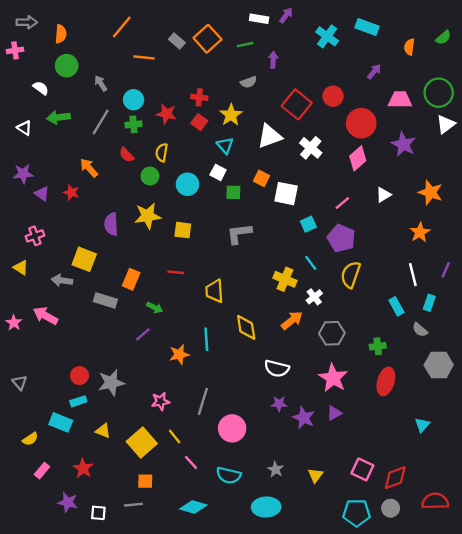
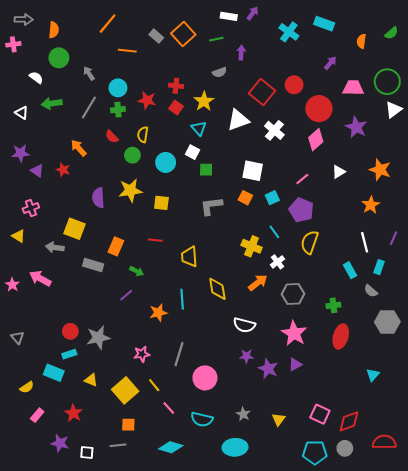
orange square: (261, 178) -> (245, 198), moved

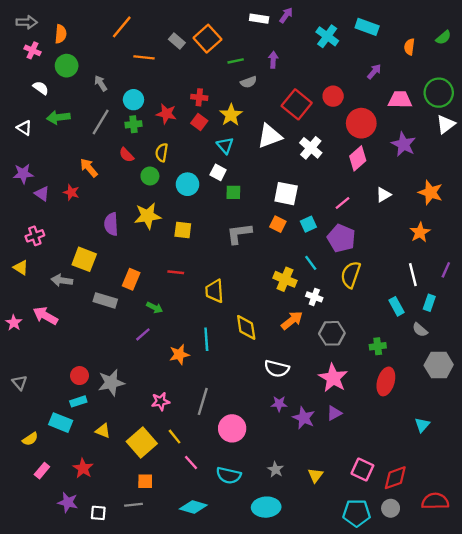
green line: (216, 39) -> (236, 61), moved
pink cross: (13, 44) -> (33, 50), moved, turned 32
white cross: (277, 262) -> (314, 297), turned -32

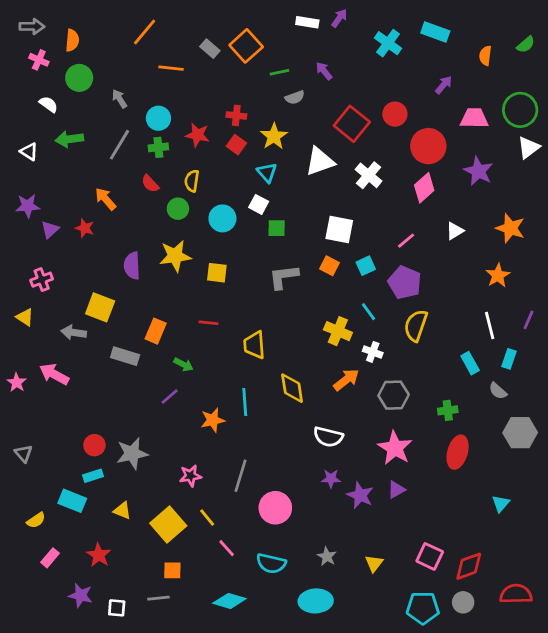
purple arrow: (273, 60) -> (324, 71), turned -42
purple triangle: (42, 194) -> (50, 230), turned 42

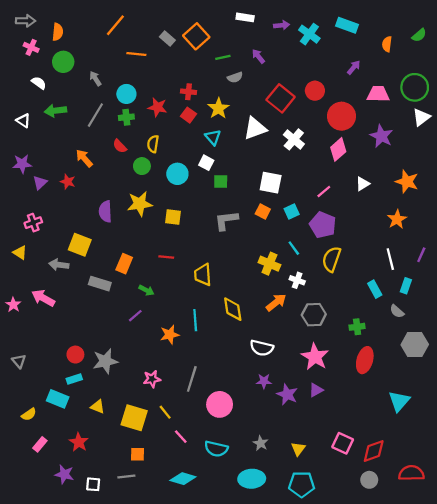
purple arrow: (339, 18) -> (282, 25), moved, turned 48
cyan triangle: (501, 504) -> (399, 401), size x1.5
yellow square: (168, 524) -> (134, 418), turned -32
cyan pentagon: (423, 608) -> (302, 484), moved

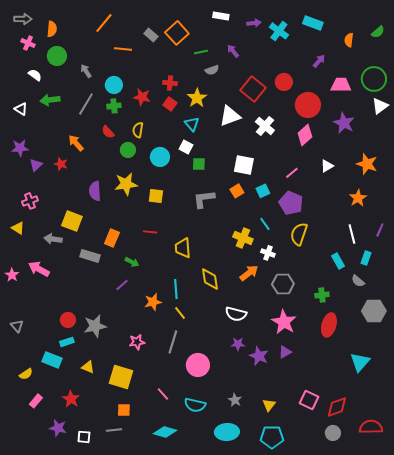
orange square: (263, 212) -> (237, 191), turned 32
yellow line: (165, 412) -> (180, 313), moved

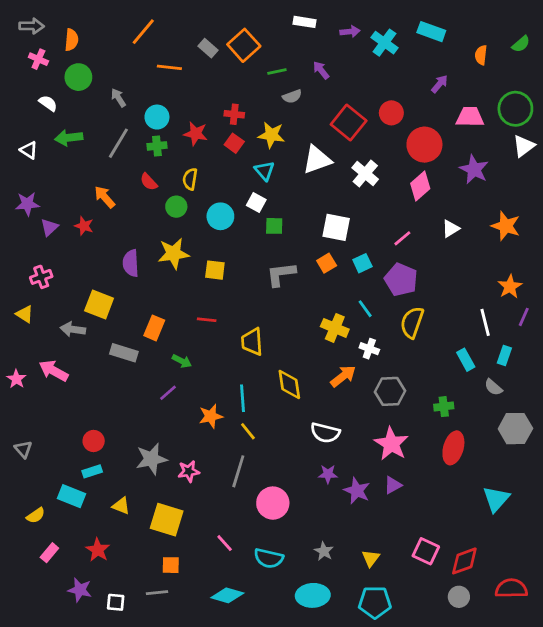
yellow star: (197, 98) -> (271, 135), turned -30
orange star: (358, 198) -> (510, 287), moved
gray star: (95, 326) -> (151, 459), moved

